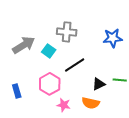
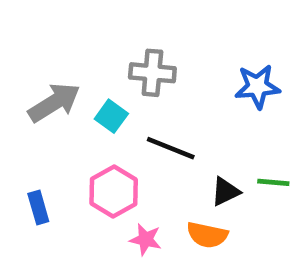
black line: (75, 65) -> (171, 148), turned 55

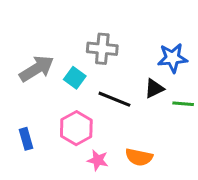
green line: (273, 182) -> (183, 104), moved
black triangle: (225, 192) -> (154, 88), moved

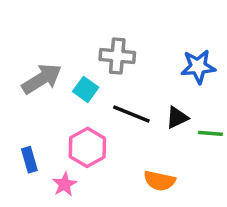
black triangle: (154, 88) -> (177, 118), moved
green line: (183, 104) -> (210, 133), moved
pink star: (98, 160) -> (65, 184), moved, turned 30

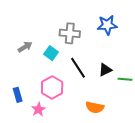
blue star: (198, 67) -> (107, 25), moved
gray arrow: (42, 79) -> (25, 47), size x0.6
black line: (131, 114) -> (78, 68), turned 35

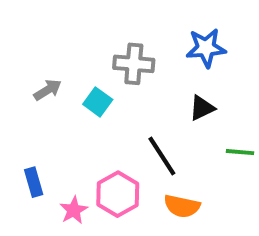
black line: (78, 68) -> (162, 156), moved
black triangle: (105, 70) -> (202, 108), moved
pink hexagon: (52, 88) -> (118, 194), moved

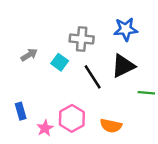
black triangle: (202, 108) -> (123, 66), size x1.5
black line: (162, 156) -> (93, 77), moved

